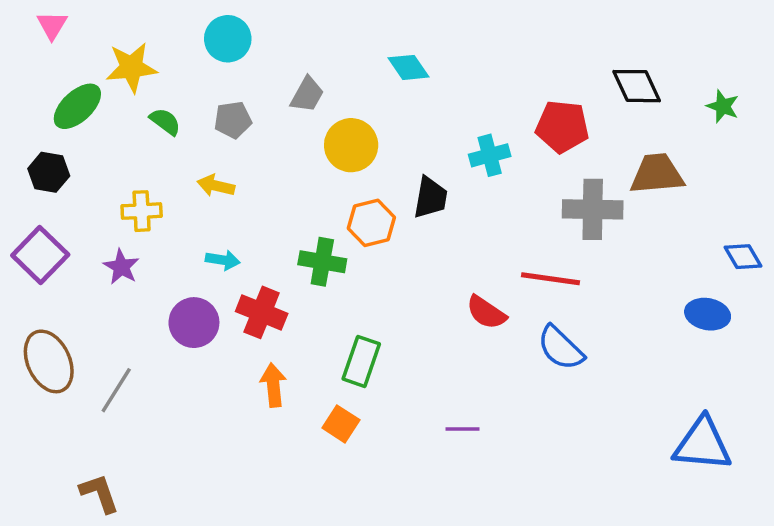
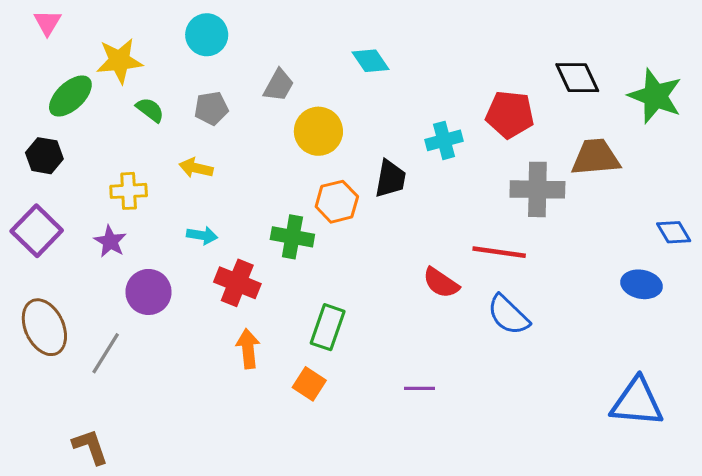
green star: (723, 106) -> (655, 96), size x1.8
purple circle: (194, 323) -> (148, 292), moved

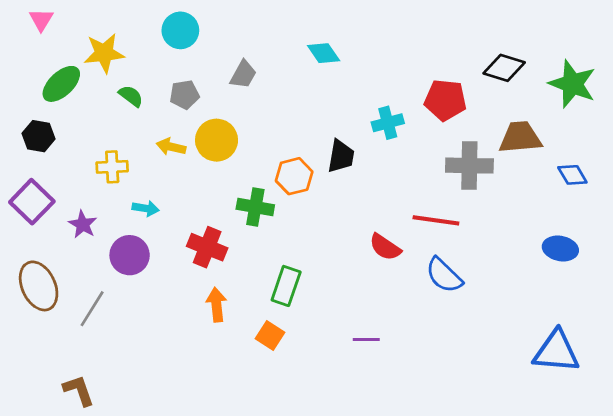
black diamond: (577, 78) -> (504, 68), turned -48
yellow circle: (318, 131) -> (217, 140), moved
blue diamond: (674, 232) -> (572, 175), moved
cyan arrow: (202, 235) -> (146, 208), moved
purple star: (110, 241) -> (83, 224), moved

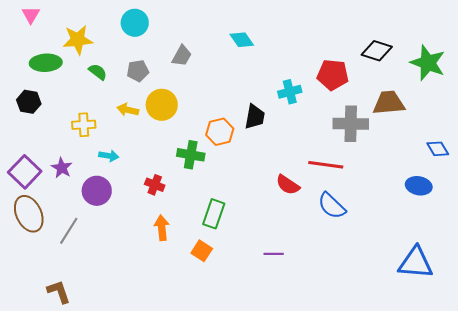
green ellipse: (61, 84) -> (46, 63), turned 40
blue diamond: (572, 175) -> (438, 149), moved
purple square: (32, 202) -> (25, 172), moved
red cross: (207, 247) -> (155, 185), size x0.7

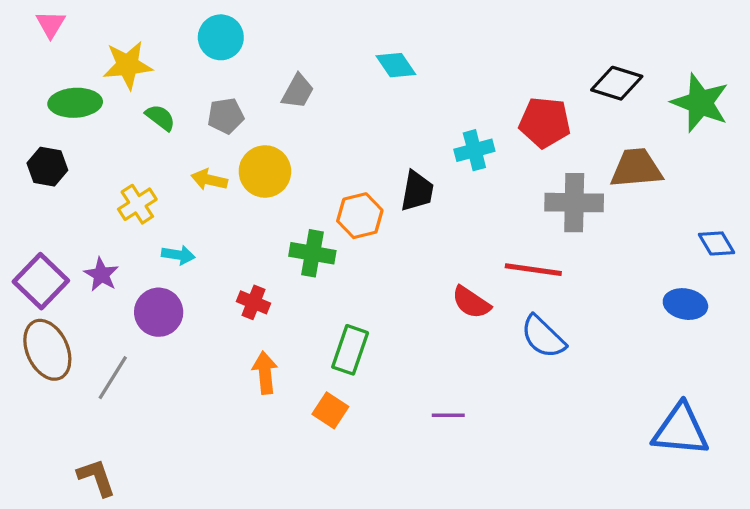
yellow cross: (84, 125) -> (137, 204), turned -30

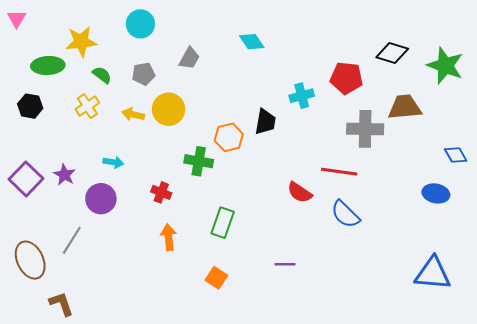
pink triangle: (51, 24) -> (17, 19), moved
yellow cross: (137, 204) -> (87, 106), moved
brown ellipse: (47, 350) -> (30, 260), moved
orange square: (330, 410) -> (216, 278), moved

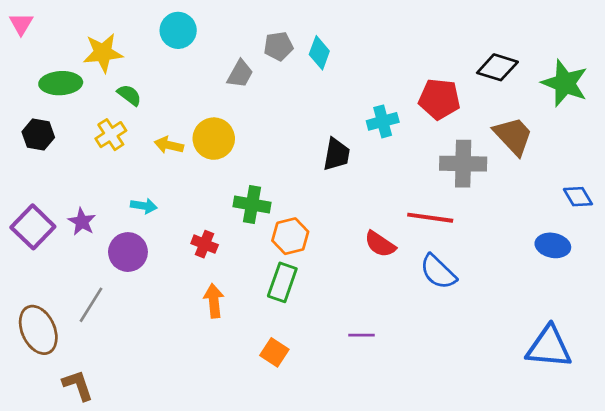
cyan diamond: (252, 42) -> (319, 53), turned 55
gray pentagon: (144, 74) -> (278, 46), moved
brown trapezoid: (405, 107) -> (513, 136), turned 52
orange hexagon: (229, 137) -> (290, 236), moved

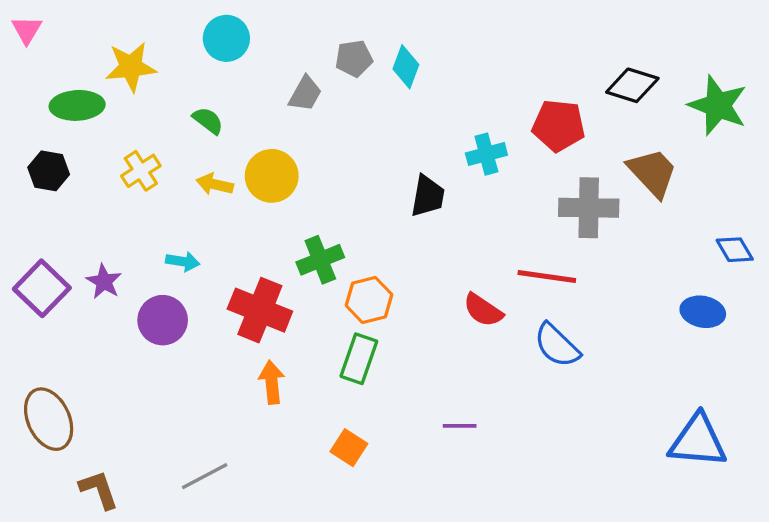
green semicircle: (129, 95) -> (208, 121), moved
green cross: (252, 205) -> (320, 260), turned -32
red cross: (205, 244) -> (260, 310), size x1.8
gray line: (91, 305) -> (205, 476), moved, turned 30

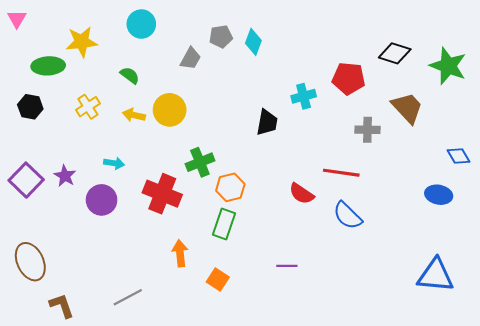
gray cross: (589, 208) -> (367, 130), size x0.7
orange arrow: (272, 382) -> (180, 253), moved

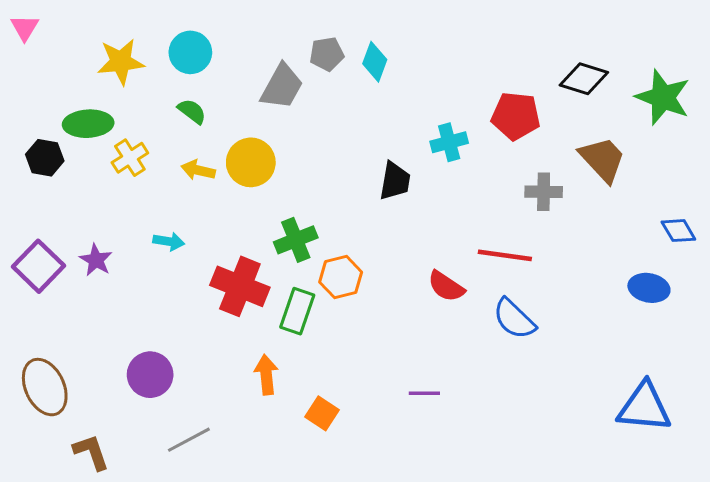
cyan circle: (141, 24) -> (190, 52), moved
gray trapezoid: (191, 59) -> (282, 86), size x1.4
green ellipse: (48, 66) -> (88, 124), moved
purple circle: (102, 200) -> (150, 375), moved
green rectangle: (224, 224) -> (297, 311), moved

